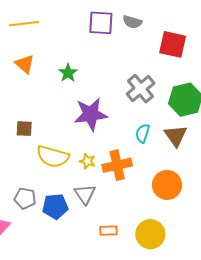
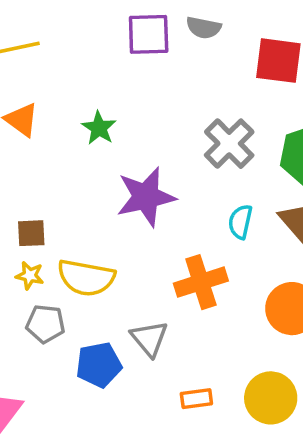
yellow star: (87, 161) -> (30, 276), moved
gray pentagon: (25, 198) -> (45, 324), moved

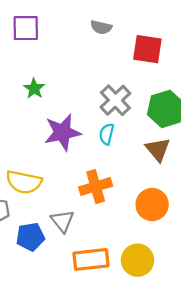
purple square: (149, 34) -> (26, 28), moved
cyan semicircle: (240, 222) -> (107, 134), moved
orange rectangle: (196, 399) -> (91, 259), size x1.8

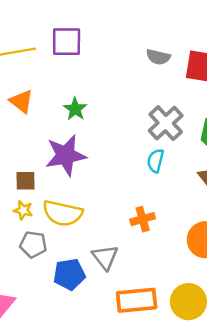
gray semicircle: (101, 27) -> (158, 57), moved
purple star: (62, 132) -> (66, 155), moved
orange cross: (96, 187) -> (143, 219), size x0.7

